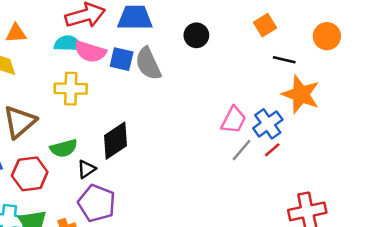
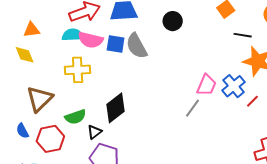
gray line: (242, 150) -> (192, 108), moved
red line: (272, 150) -> (252, 101), moved

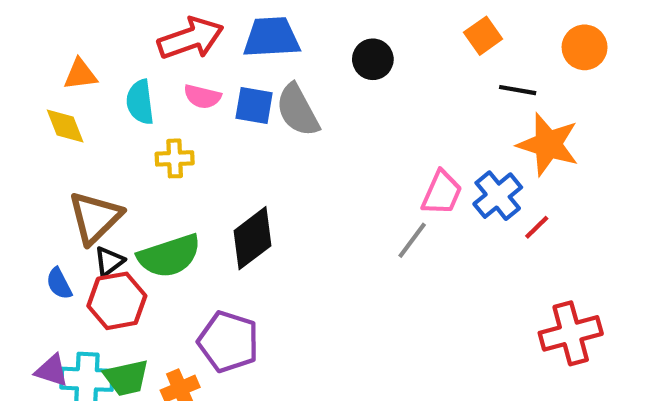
cyan semicircle: (73, 35) -> (140, 102), moved, turned -95
pink semicircle: (91, 40) -> (202, 97), size x0.7
yellow cross: (78, 70) -> (175, 158), size x0.7
green semicircle: (75, 117) -> (169, 256), size x1.4
black triangle: (94, 132) -> (109, 261), moved

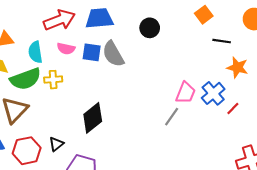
orange star: (548, 144) -> (237, 67), size x0.7
green semicircle: (169, 256) -> (25, 79), moved
black triangle: (109, 261) -> (56, 144), moved

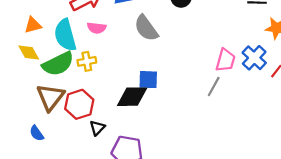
cyan semicircle: (35, 52) -> (65, 35), size x1.4
blue square: (92, 52) -> (148, 80), moved
black diamond: (93, 118) -> (132, 97), turned 44
red hexagon: (27, 151) -> (79, 104), moved

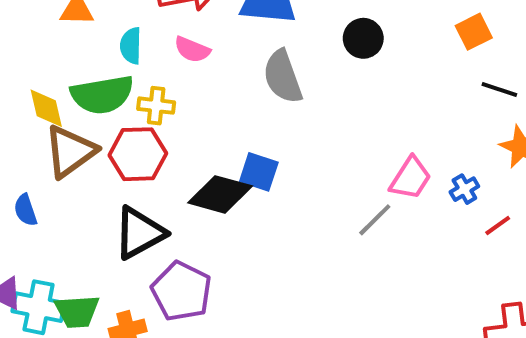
cyan semicircle: (65, 35) -> (131, 46), size x0.6
yellow diamond: (29, 52) -> (46, 108), moved
blue cross: (254, 58) -> (464, 189), size x0.6
red hexagon: (79, 104) -> (138, 154), moved
black triangle: (97, 128) -> (139, 233), size x1.8

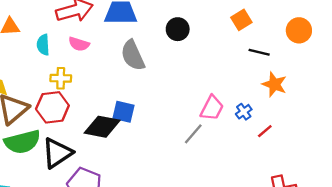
green semicircle: (102, 95) -> (22, 142), moved

